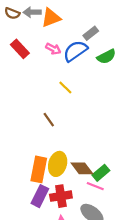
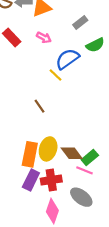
blue semicircle: (75, 51) -> (67, 59), moved

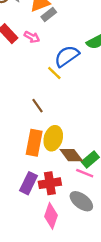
gray rectangle: (80, 22) -> (49, 15), moved
pink arrow: (44, 37) -> (32, 37), moved
yellow ellipse: (48, 149) -> (53, 138), moved
orange rectangle: (30, 154) -> (34, 143), moved

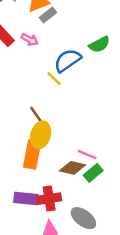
yellow ellipse: (53, 138) -> (41, 135), moved
brown diamond: (71, 155) -> (72, 168), turned -40
pink line: (85, 173) -> (87, 154), moved
purple rectangle: (28, 183) -> (26, 199), turned 70

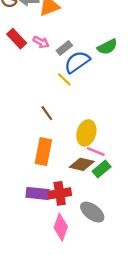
gray rectangle: (48, 15) -> (64, 48), moved
yellow ellipse: (41, 135) -> (86, 133), moved

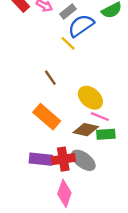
yellow ellipse: (86, 133) -> (90, 98), turned -65
orange rectangle: (43, 152) -> (47, 117), turned -60
green rectangle: (102, 169) -> (106, 134), turned 36
gray ellipse: (92, 212) -> (83, 160), moved

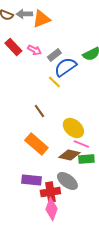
red cross: (63, 159) -> (50, 192), moved

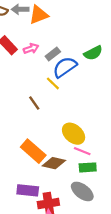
pink arrow: (34, 50) -> (31, 49), turned -48
brown line: (39, 111) -> (34, 103), moved
brown diamond: (69, 155) -> (54, 163), moved
gray ellipse: (67, 181) -> (82, 191), moved

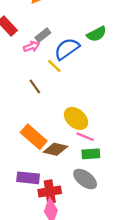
pink arrow: (31, 49) -> (31, 47), moved
gray rectangle: (53, 54) -> (43, 35), moved

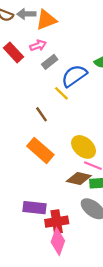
pink arrow: (31, 47) -> (38, 45), moved
orange rectangle: (34, 137) -> (40, 150), moved
brown diamond: (55, 149) -> (79, 178), moved

